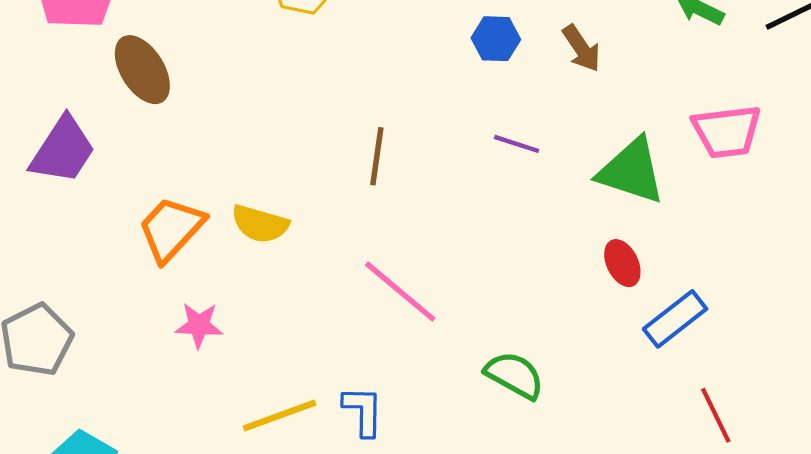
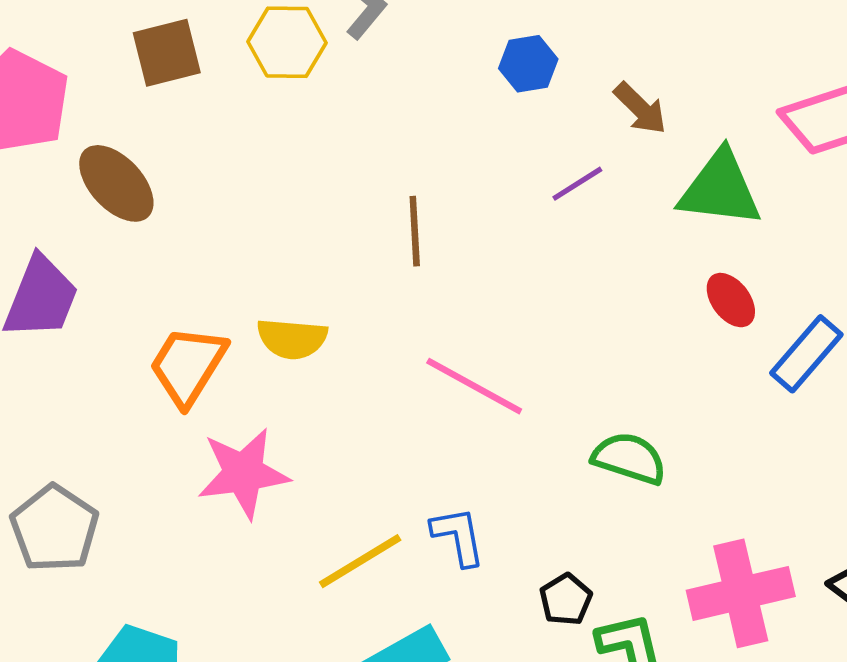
brown arrow: (581, 48) -> (640, 108), moved
purple line: (517, 144) -> (577, 184), turned -39
pink star: (199, 325) -> (243, 473), size x1.6

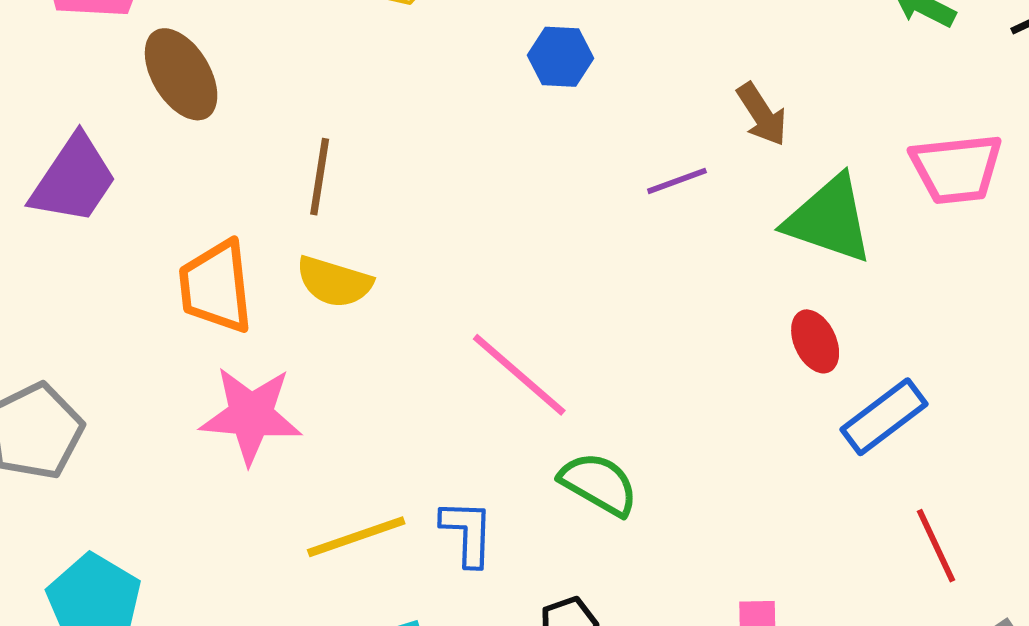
blue hexagon: (528, 64) -> (561, 57), moved
brown line: (415, 231) -> (320, 177), moved
orange trapezoid: (188, 365) -> (216, 287), turned -50
green semicircle: (629, 458) -> (599, 484), moved

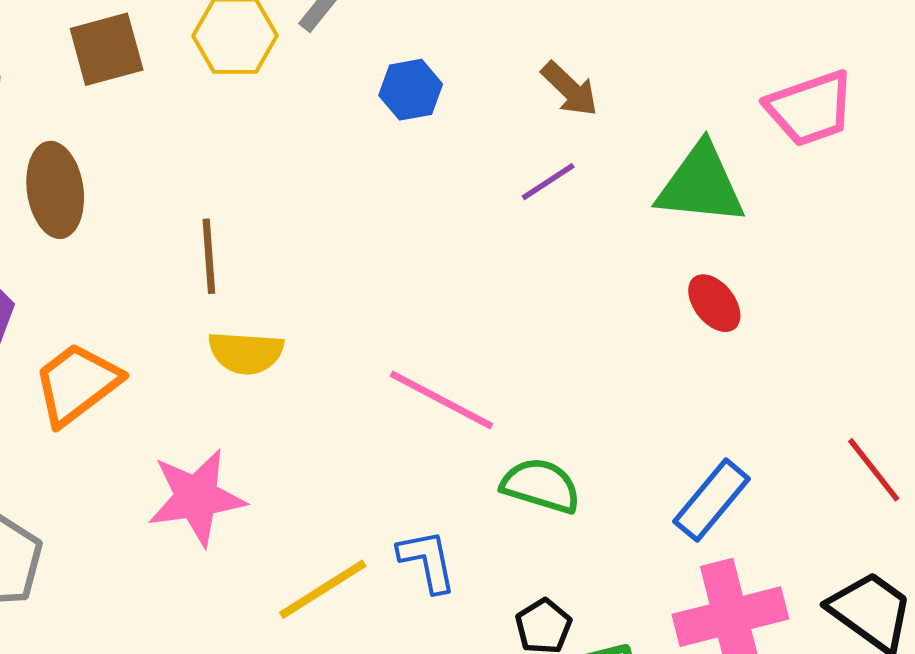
brown ellipse: (181, 74) -> (55, 190), turned 36
brown arrow: (762, 114) -> (570, 89), moved
orange trapezoid: (216, 287) -> (77, 384), moved, turned 72
blue rectangle: (884, 417) -> (712, 500), moved

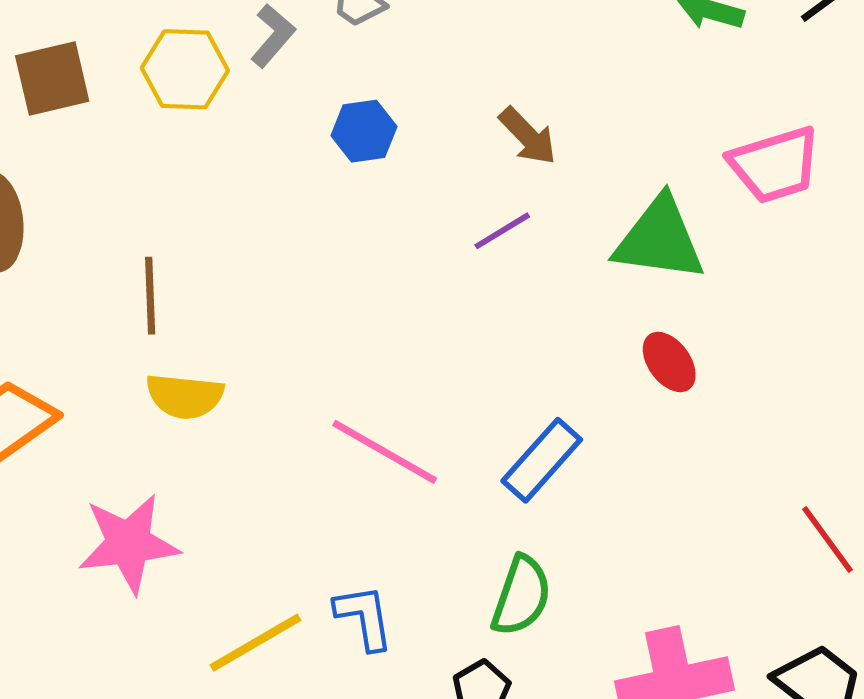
green semicircle: (541, 486) -> (521, 596), moved, turned 90
blue rectangle: (712, 500) -> (542, 460), moved

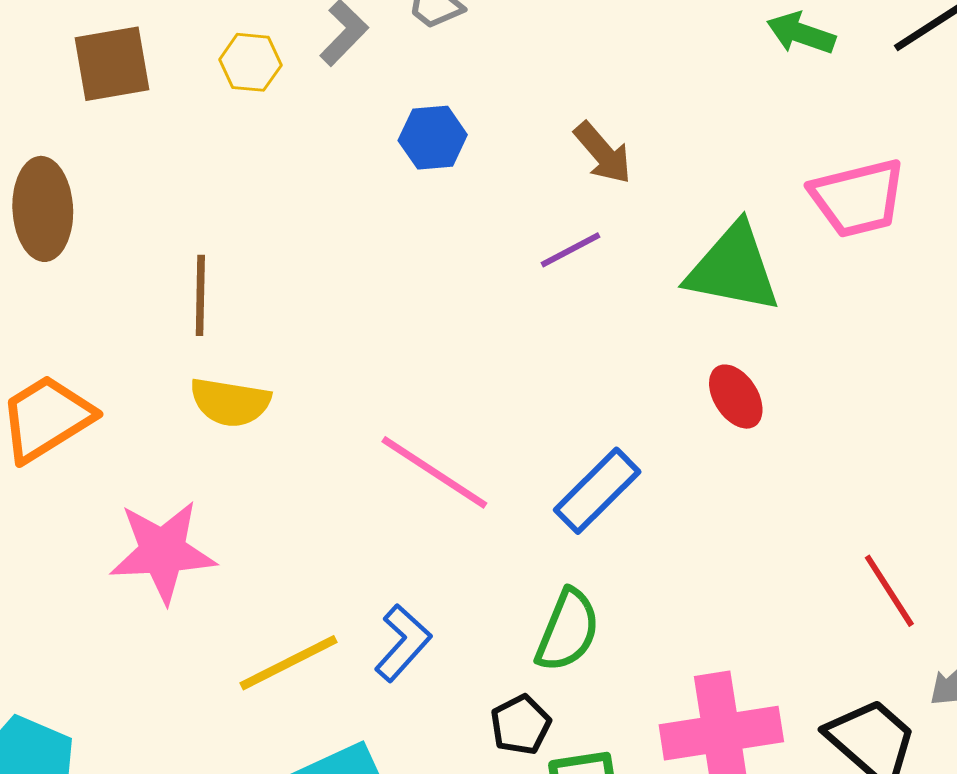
yellow hexagon: (185, 69) -> (250, 62), size x0.7
blue L-shape: (364, 617) -> (403, 643), turned 48

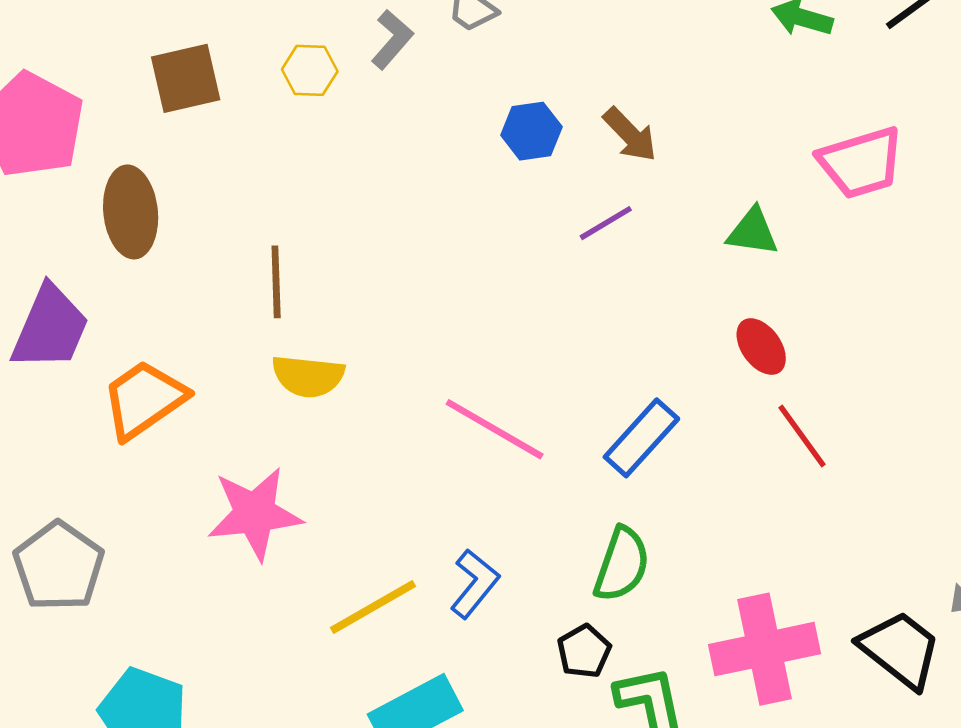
blue hexagon: (433, 138) -> (531, 131), moved
green triangle: (733, 268) -> (753, 232), size x0.6
red line: (889, 591) -> (802, 436), moved

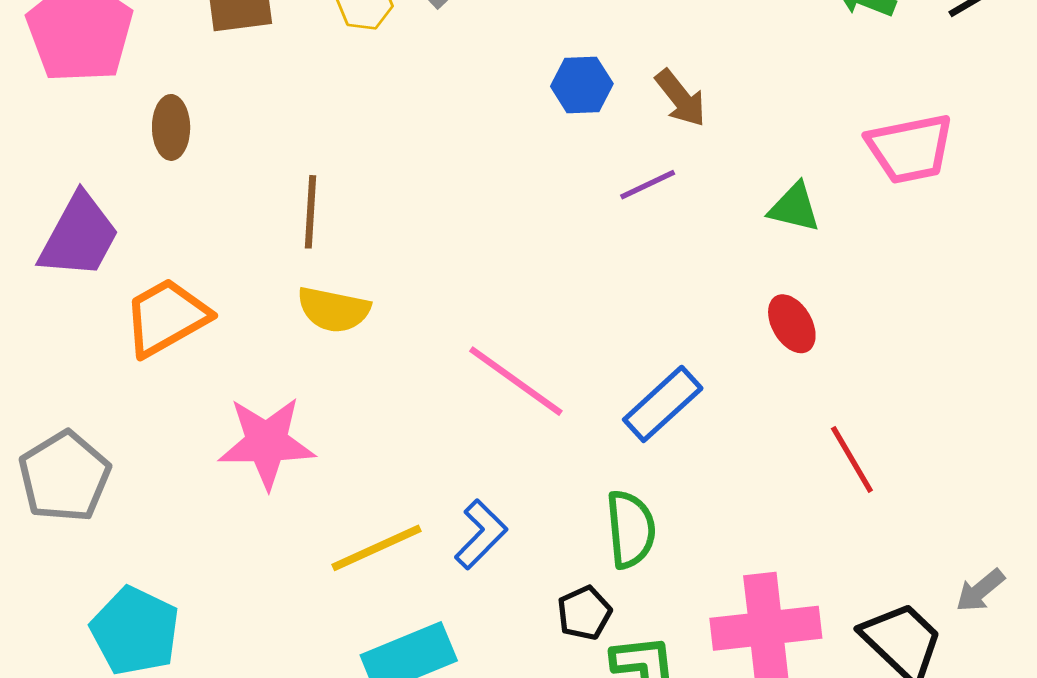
brown ellipse: (131, 212) -> (171, 127), size x0.7
red line: (802, 436) -> (852, 459), moved
green semicircle: (622, 564) -> (631, 529), turned -30

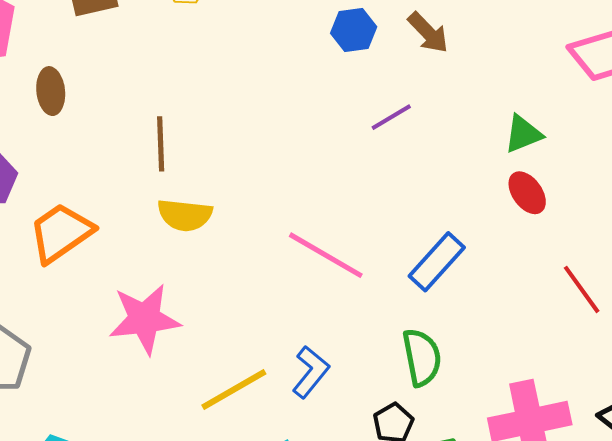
purple line: (648, 185) -> (391, 117), moved
green triangle: (794, 208) -> (523, 134), moved, turned -30

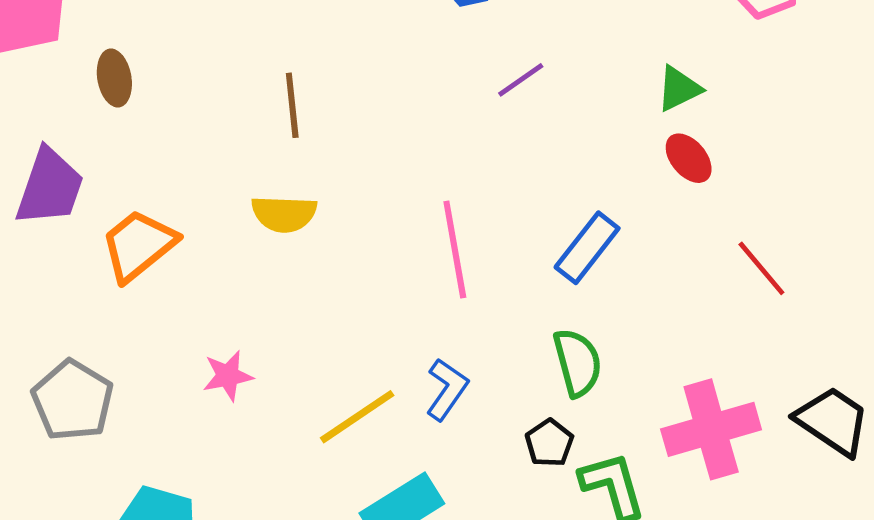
brown line: (161, 144) -> (292, 105), moved
pink line: (326, 255) -> (455, 249), turned 54
pink star: (145, 319) -> (228, 376), moved, size x0.6

